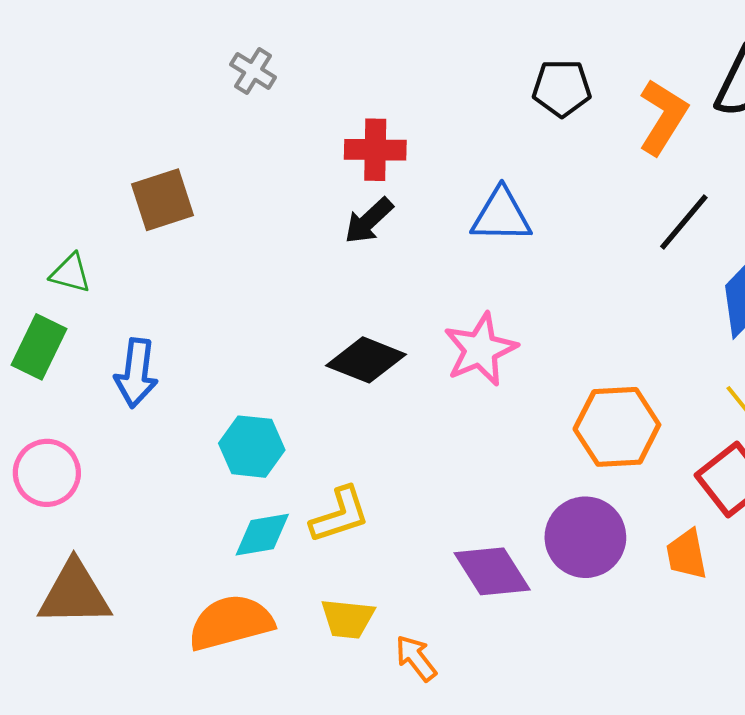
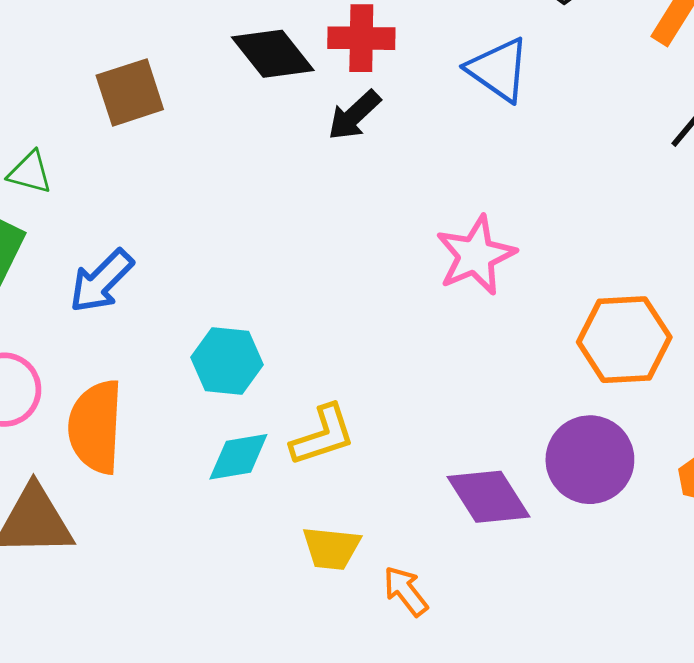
blue triangle: (501, 215) -> (498, 70), moved, turned 34
black diamond: (366, 360) -> (273, 54), moved, turned 30
blue arrow: (136, 373) -> (101, 281), turned 38
orange semicircle: (231, 623) -> (96, 427), moved, turned -72

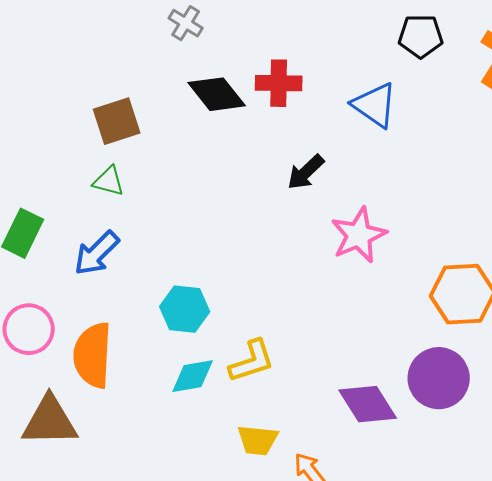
black arrow: (354, 115) -> (306, 172), moved
green triangle: (30, 172) -> (109, 181), moved

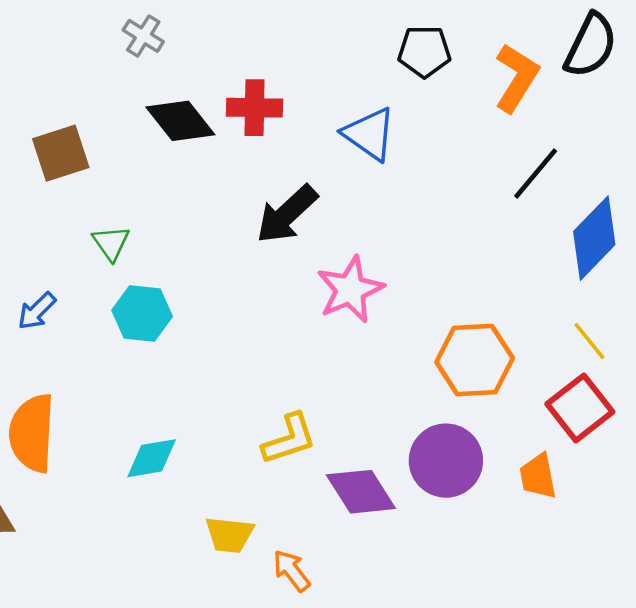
black arrow: (306, 172) -> (287, 214), size x1.4
green triangle: (109, 181) -> (111, 243), moved, turned 40
blue arrow: (97, 253) -> (37, 311), size x0.7
cyan hexagon: (185, 309) -> (142, 313), moved
yellow L-shape: (252, 361) -> (289, 439), moved

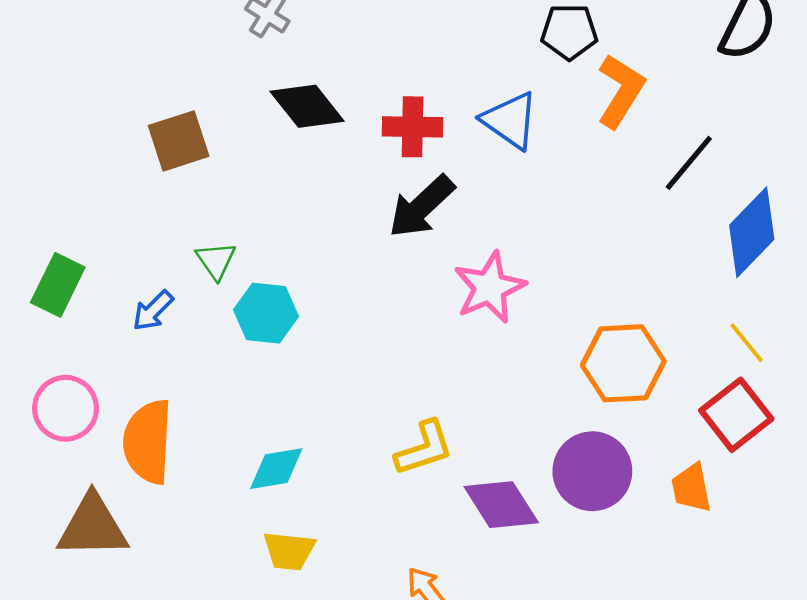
orange L-shape: (516, 78) -> (621, 91), moved
red cross: (255, 108) -> (412, 127), moved
green triangle: (111, 243) -> (216, 260), moved
yellow trapezoid: (229, 535) -> (289, 551), moved

